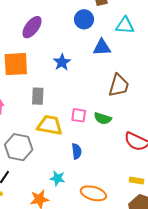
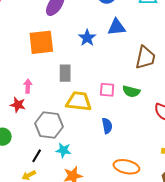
blue triangle: (102, 47) -> (117, 27), moved
cyan star: (57, 178) -> (63, 150), moved

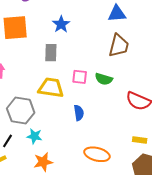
blue triangle: (117, 27) -> (117, 14), moved
gray rectangle: (65, 73) -> (51, 53), moved

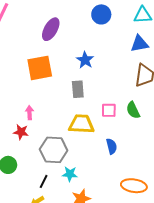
green semicircle: (104, 79) -> (133, 110), turned 54

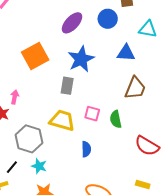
purple ellipse: (51, 29) -> (72, 23), moved
blue triangle: (139, 44) -> (126, 53), moved
blue star: (85, 60) -> (81, 59), size x1.5
orange square: (40, 68) -> (35, 56), turned -32

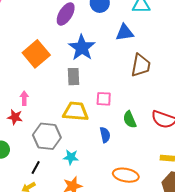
green semicircle: (116, 119) -> (130, 120), moved
cyan star: (39, 166) -> (71, 157), moved

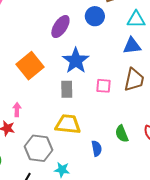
blue triangle: (125, 33) -> (132, 46), moved
pink square: (104, 99) -> (103, 86), moved

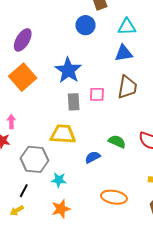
purple ellipse: (60, 27) -> (23, 40), moved
gray rectangle: (67, 89) -> (74, 102), moved
green semicircle: (122, 134) -> (117, 141), turned 138
blue semicircle: (97, 148) -> (93, 157), turned -105

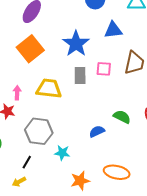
blue triangle: (124, 53) -> (113, 30), moved
yellow trapezoid: (63, 134) -> (49, 89), moved
orange star: (61, 209) -> (80, 181), moved

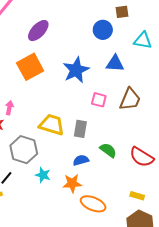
gray rectangle: (80, 75) -> (80, 129), moved
yellow trapezoid: (49, 89) -> (52, 125), moved
orange star: (80, 181) -> (72, 183), moved

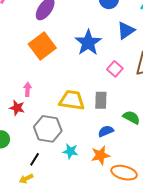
blue triangle: (115, 63) -> (126, 31), turned -30
pink square: (99, 100) -> (115, 69), turned 35

